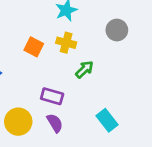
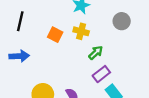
purple rectangle: (52, 96) -> (101, 74), moved, turned -54

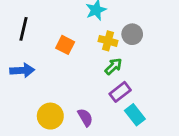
gray circle: (122, 21) -> (132, 34), moved
yellow cross: (81, 31) -> (108, 41), moved

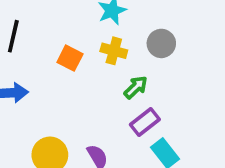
yellow cross: (108, 41) -> (114, 51), moved

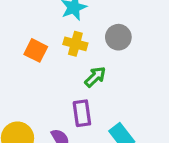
purple rectangle: (145, 122) -> (82, 113), moved, turned -60

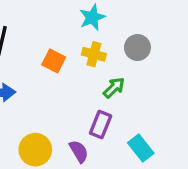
purple rectangle: (82, 113) -> (101, 125), turned 30

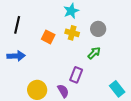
green arrow: (114, 88) -> (94, 53), moved
cyan rectangle: (141, 148) -> (117, 89), moved

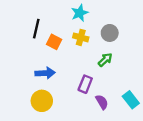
black line: (17, 25) -> (36, 29), moved
blue arrow: (16, 56) -> (45, 73), moved
purple semicircle: (63, 91) -> (102, 102), moved

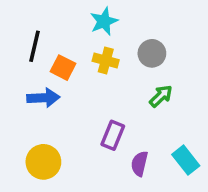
green arrow: (105, 60) -> (161, 96), moved
blue arrow: (45, 73) -> (43, 98), moved
purple semicircle: (102, 102) -> (139, 164), turned -136

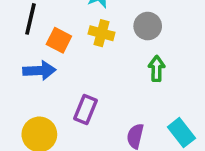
green arrow: (161, 96) -> (157, 69), turned -45
purple rectangle: (113, 135) -> (86, 110), moved

